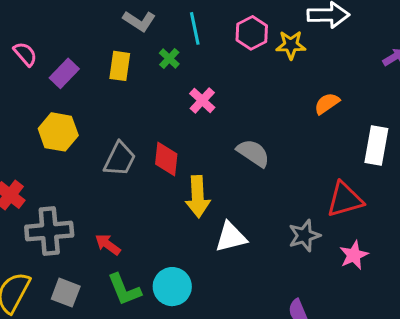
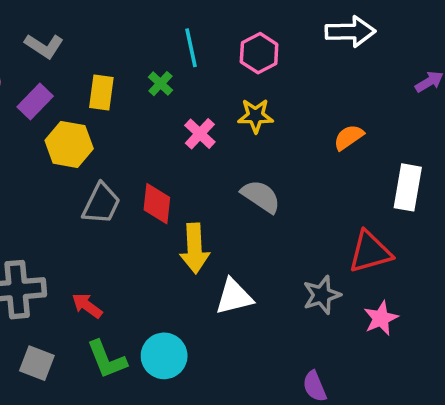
gray L-shape: (139, 21) -> (44, 46), moved
yellow star: (291, 45) -> (255, 116), moved
yellow hexagon: (58, 132) -> (69, 144), moved

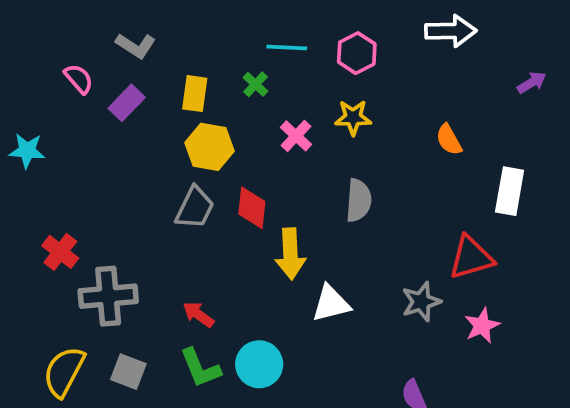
cyan line: (191, 48) -> (287, 48), turned -75
orange semicircle: (349, 137) -> (449, 140), turned -84
yellow hexagon: (69, 144) -> (209, 147), moved
gray semicircle: (261, 196) -> (359, 200), turned 60
red arrow: (87, 306) -> (198, 315), moved

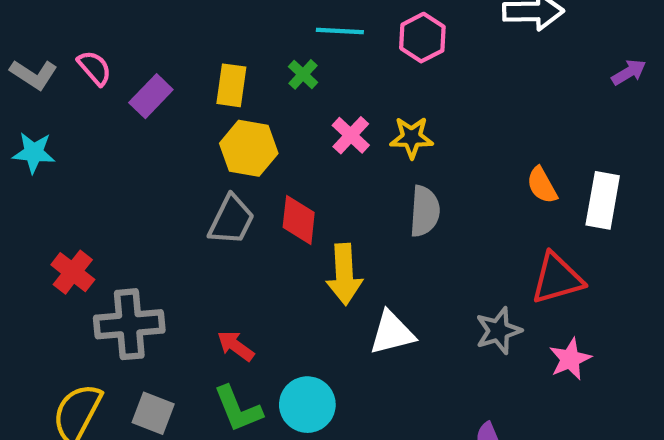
gray L-shape: (136, 46) -> (34, 74), moved
yellow star: (353, 118) -> (412, 137), moved
orange semicircle: (449, 140) -> (542, 185), moved

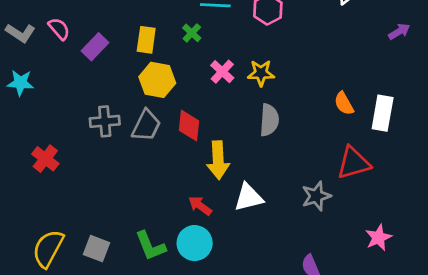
gray cross: (129, 324) -> (105, 121), moved, size x0.7
red arrow: (236, 346) -> (200, 206), moved
pink star: (570, 359) -> (378, 238), moved

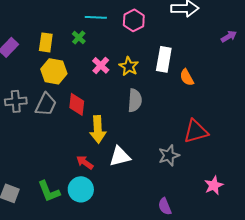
yellow star: (261, 73) -> (129, 66), turned 30
orange semicircle: (344, 103) -> (187, 77), moved
white rectangle: (383, 113) -> (164, 59), moved

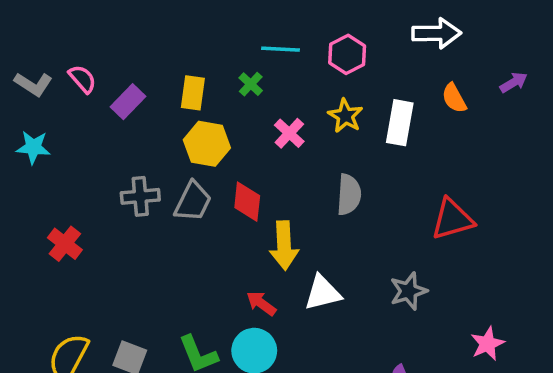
yellow star: (129, 66) -> (345, 116), moved
orange semicircle: (187, 77) -> (454, 98), moved
red triangle: (196, 131) -> (452, 219), moved

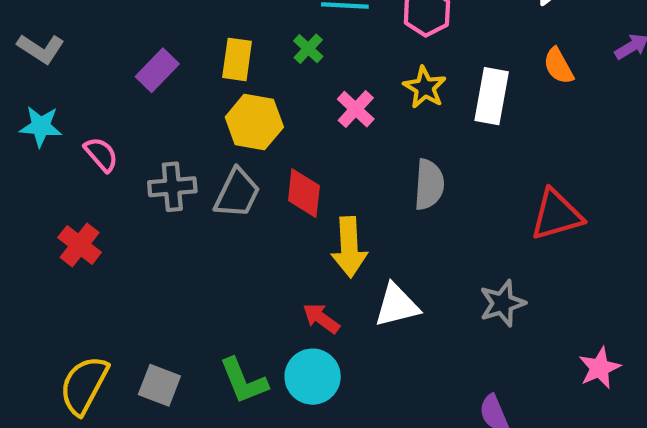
pink semicircle: (82, 79) -> (101, 154), moved

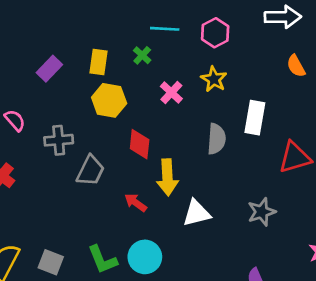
white rectangle: (492, 96) -> (255, 118), moved
gray trapezoid: (237, 193) -> (90, 171), moved
red arrow: (321, 318) -> (136, 203), moved

